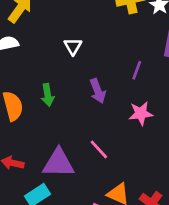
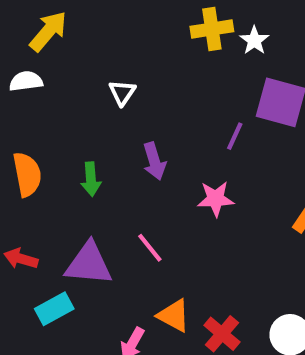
purple line: (137, 70) -> (235, 136), moved
green arrow: (48, 95) -> (91, 179), moved

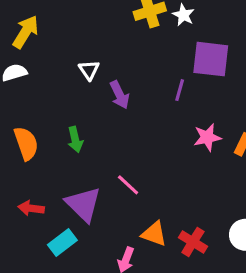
purple arrow: (154, 161) -> (120, 95), moved
pink star: (216, 199) -> (207, 137), moved
purple triangle: (89, 264) -> (83, 204), turned 48

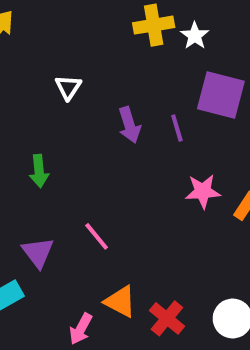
purple line: (180, 90) -> (177, 128), turned -40
purple arrow: (120, 95) -> (129, 125), moved
purple triangle: (83, 204) -> (38, 253), size x0.7

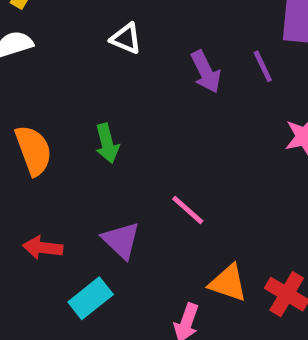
white triangle: (68, 87) -> (126, 39), turned -32

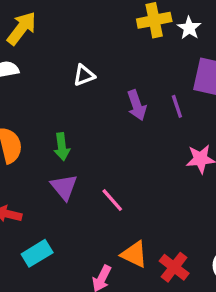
white triangle: (126, 39) -> (84, 75), turned -50
purple triangle: (121, 240) -> (64, 187), moved

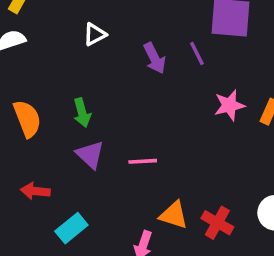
pink line: (112, 200) -> (143, 161), turned -44

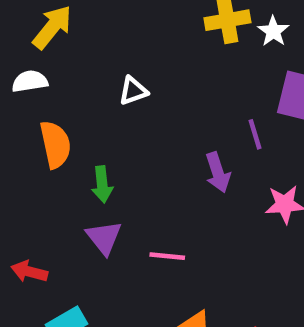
purple arrow: (155, 58) -> (218, 172), moved
orange semicircle: (27, 119) -> (55, 145), moved

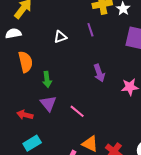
purple line: (255, 134) -> (90, 30), moved
pink line: (167, 256) -> (77, 111), turned 35
red arrow: (29, 272) -> (25, 115), moved

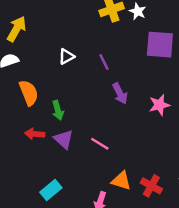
purple line: (90, 30) -> (104, 62), moved
red arrow: (25, 115) -> (35, 134), moved

